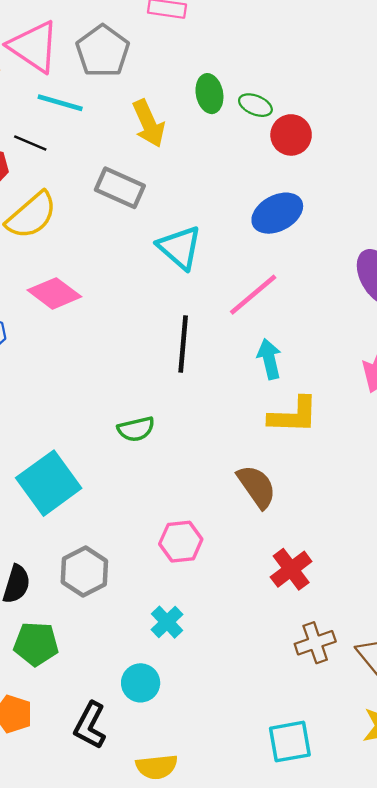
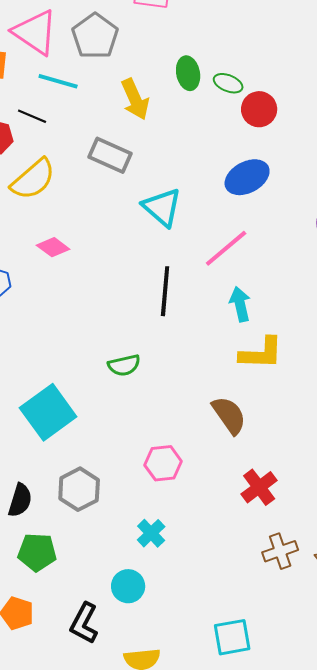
pink diamond: (54, 293) -> (53, 247), size x0.7
cyan square: (290, 742) -> (232, 637), moved

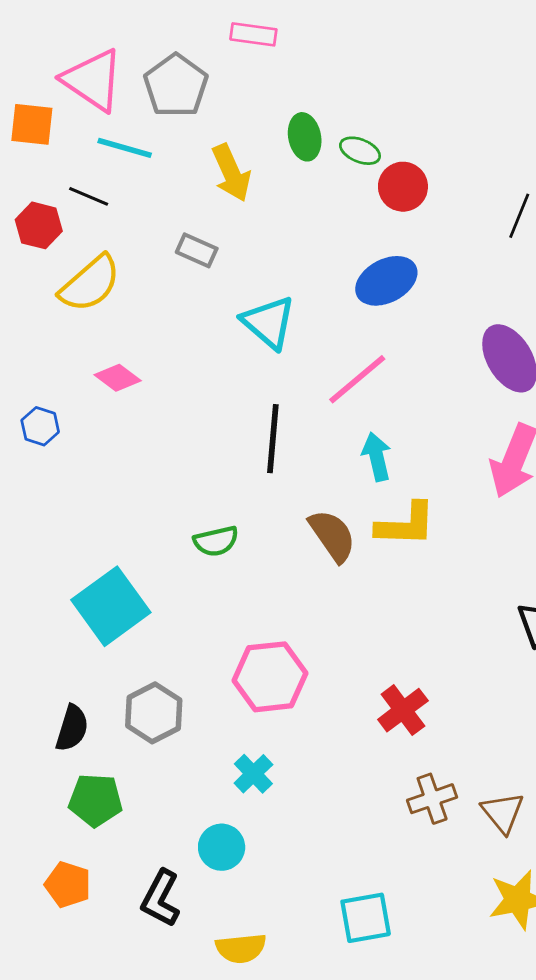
gray rectangle: (110, 155) -> (197, 250), size x0.7
brown semicircle: (229, 415) -> (332, 536), moved
pink hexagon: (163, 463) -> (270, 677), size x1.4

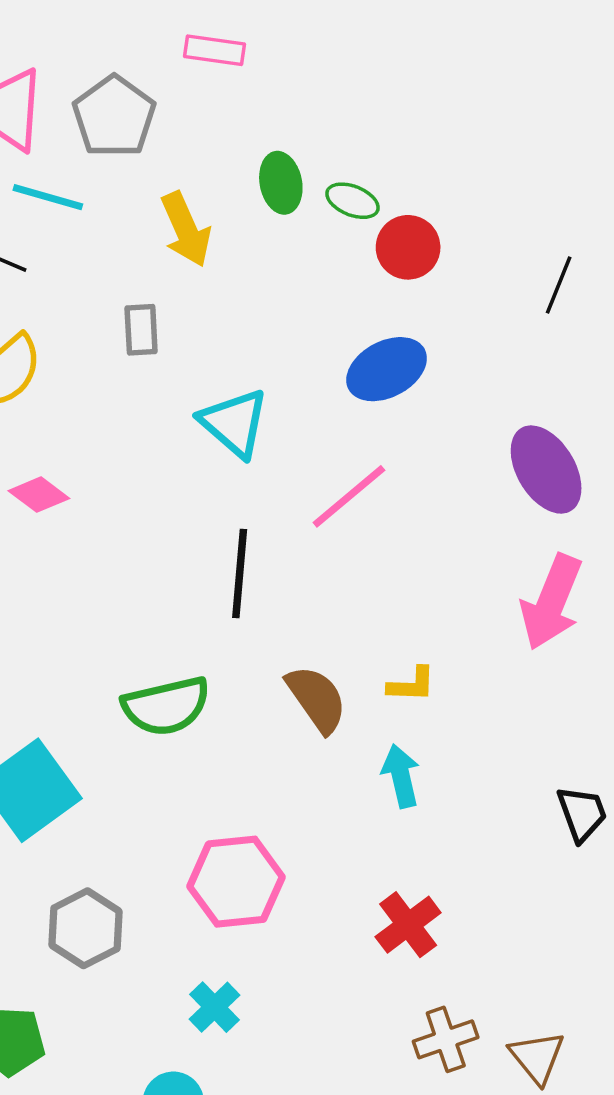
gray rectangle: (197, 250) -> (141, 330), turned 63
cyan arrow: (377, 457) -> (401, 776), moved
yellow L-shape: (406, 525) -> (412, 685), size x0.6
green semicircle: (216, 541) -> (166, 706), size x1.5

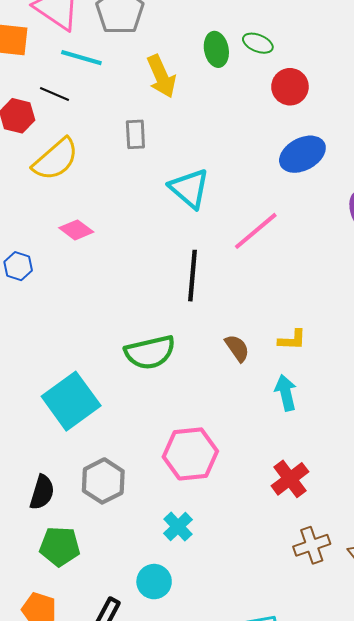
green ellipse: (352, 201) -> (258, 43), moved
blue ellipse: (387, 369) -> (302, 154), moved
brown semicircle: (317, 699) -> (237, 348), size x0.7

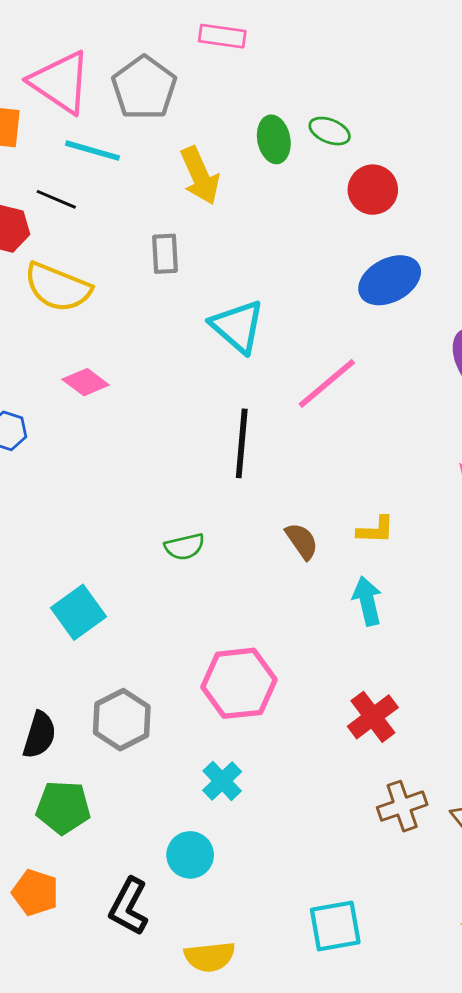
yellow semicircle: (56, 159) -> (58, 287), turned 63
green semicircle: (150, 352) -> (185, 547), size x0.6
cyan square: (71, 401) -> (79, 612), size x0.7

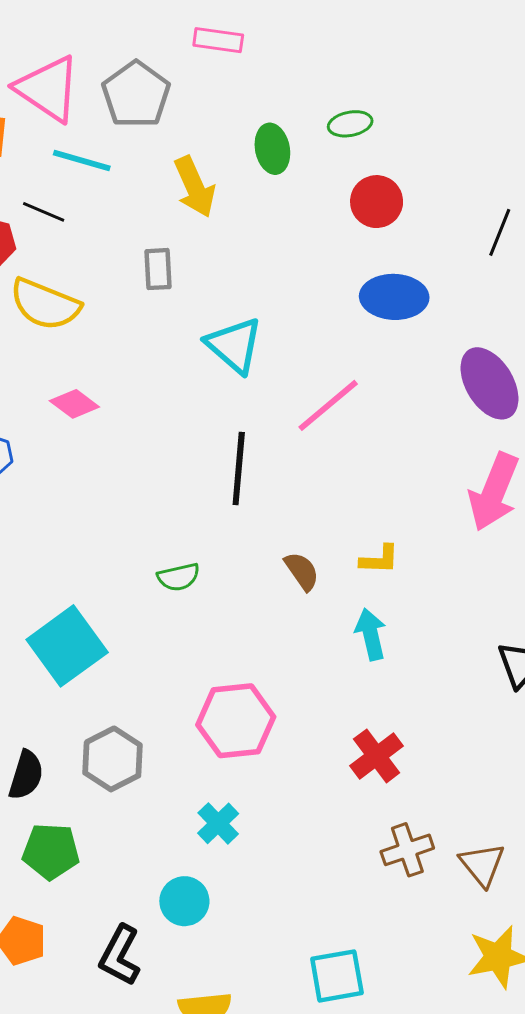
green ellipse: (330, 131) -> (350, 124), moved, turned -33
blue ellipse: (390, 280) -> (394, 297), turned 30
cyan square: (79, 612) -> (67, 646), size x1.4

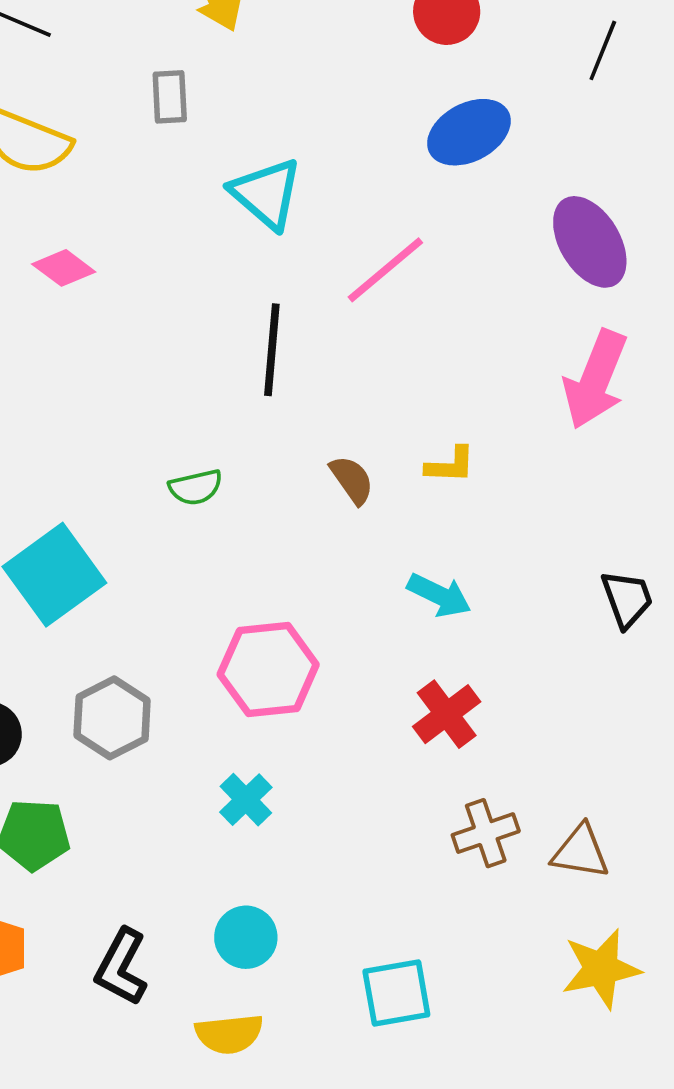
blue ellipse: (394, 297) -> (469, 132), turned -30
cyan arrow: (371, 634) -> (439, 595), moved, turned 129
brown triangle: (482, 865) -> (581, 852), turned -42
cyan circle: (184, 901) -> (246, 937), moved

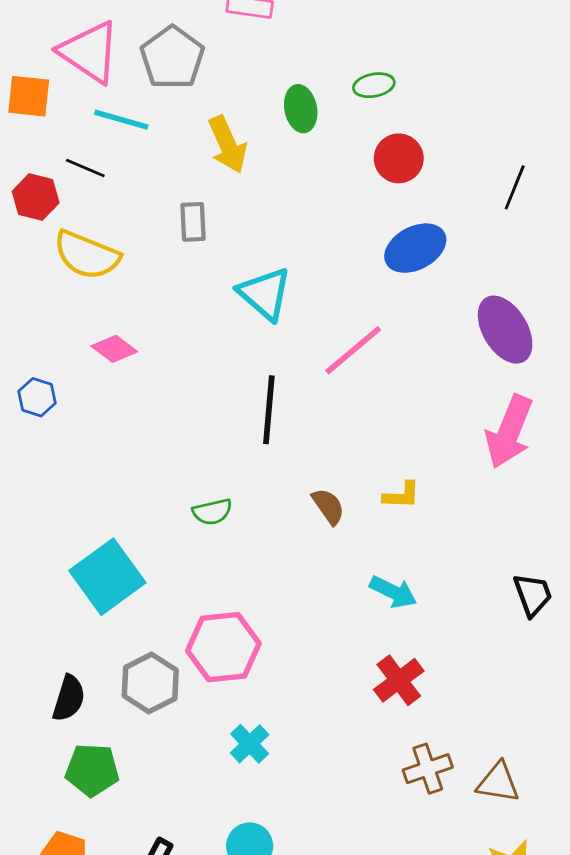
pink hexagon: (268, 670) -> (223, 647), moved

